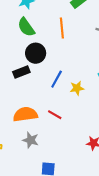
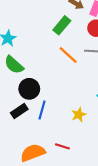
orange line: (62, 28) -> (68, 55), moved, turned -30
blue line: (57, 79) -> (42, 110), moved

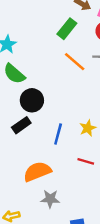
blue line: (42, 110) -> (58, 134), moved
red line: (62, 146) -> (86, 161), moved

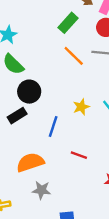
yellow star: (88, 128) -> (81, 107), moved

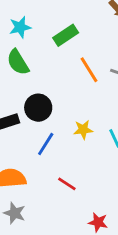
green rectangle: (68, 23) -> (66, 35), moved
black circle: (29, 92) -> (38, 108), moved

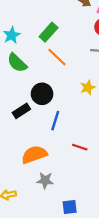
orange line: (89, 70) -> (57, 57), moved
yellow star: (83, 130) -> (88, 88), moved

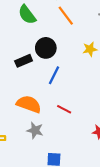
red line: (80, 147) -> (64, 109), moved
orange semicircle: (34, 155) -> (29, 104), turned 30

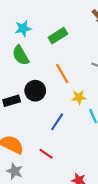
orange line: (66, 16) -> (62, 74), moved
blue line: (54, 75) -> (57, 122), moved

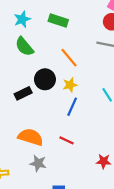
green rectangle: (58, 36) -> (58, 20), turned 60
yellow star: (79, 97) -> (70, 85), moved

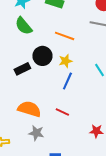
orange line: (69, 58) -> (65, 36), turned -30

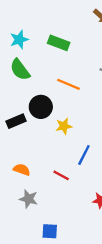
yellow star: (65, 61) -> (64, 126), moved
blue line: (67, 81) -> (84, 155), moved
orange semicircle: (29, 109) -> (22, 170), size x0.6

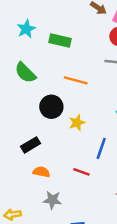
cyan star: (19, 40) -> (26, 29), moved
black rectangle: (16, 121) -> (31, 145), moved

